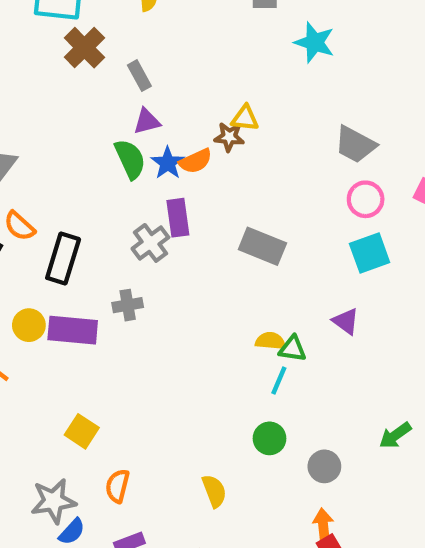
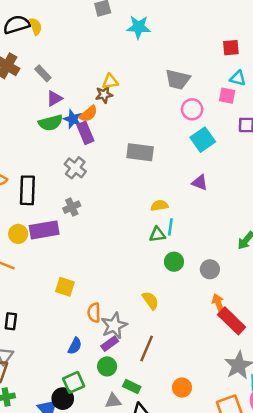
green semicircle: (130, 159) -> (51, 123), turned 115
purple rectangle: (178, 218) -> (85, 133), moved
green triangle: (293, 349) -> (157, 235), moved
gray star: (53, 501) -> (114, 326), moved

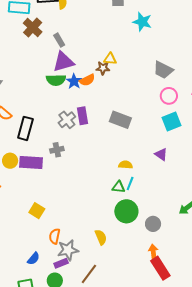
purple triangle: (54, 98) -> (63, 62), size x1.6
purple rectangle: (85, 133) -> (83, 116), moved
green circle: (174, 262) -> (126, 211), size x1.5

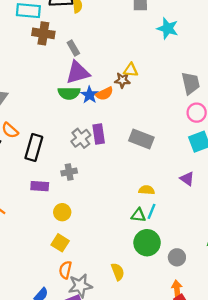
brown cross: (33, 28) -> (43, 33), turned -36
gray trapezoid: (163, 70) -> (191, 83), turned -130
yellow circle: (10, 161) -> (62, 212), moved
purple rectangle: (31, 162) -> (40, 186), size x0.7
yellow square: (37, 211) -> (60, 243), moved

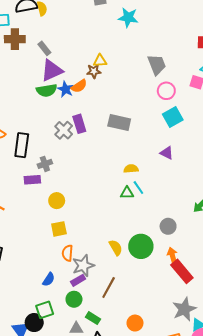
gray cross: (69, 172) -> (45, 164), moved
cyan line: (152, 211) -> (138, 188), turned -48
yellow square: (60, 243) -> (59, 229), turned -35
green circle: (147, 243) -> (141, 246), moved

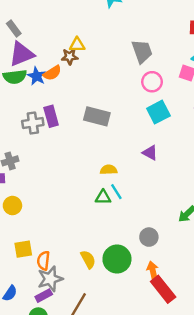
gray cross: (64, 130) -> (33, 123), turned 36
yellow circle: (57, 201) -> (12, 206), moved
yellow square: (59, 229) -> (23, 249), moved
orange semicircle: (67, 253) -> (43, 261), moved

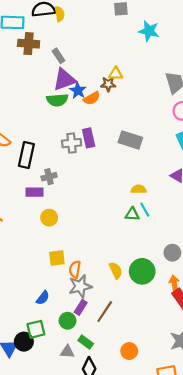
blue star: (37, 76) -> (78, 91), moved
purple rectangle: (44, 296) -> (81, 307), moved, turned -32

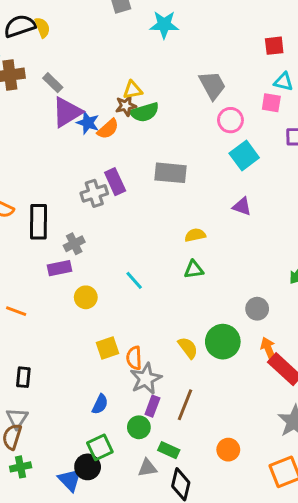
green semicircle: (57, 100) -> (145, 112), moved
cyan line: (145, 210) -> (134, 280), moved

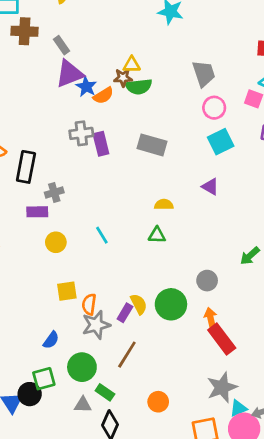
gray cross: (94, 193) -> (81, 133), moved
purple rectangle: (152, 406) -> (125, 313), moved
green circle: (139, 427) -> (82, 367), size x1.4

